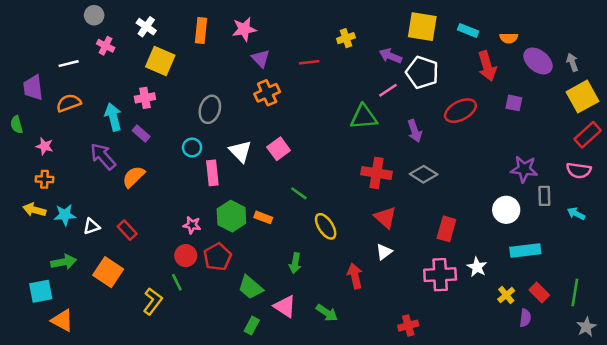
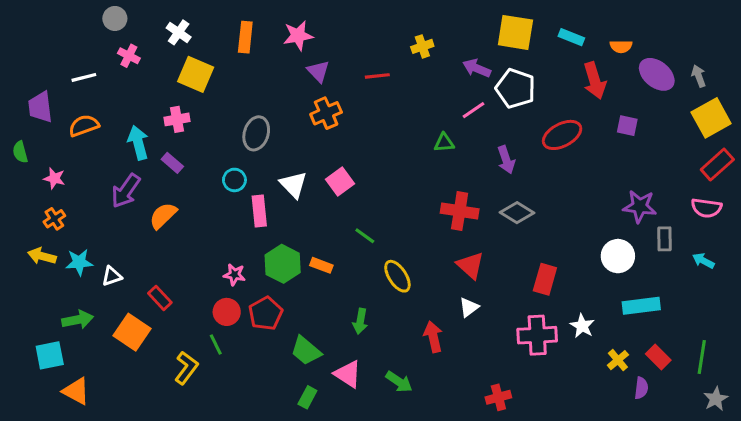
green triangle: (364, 117) -> (444, 143), size x0.6
purple arrow: (103, 156) -> (126, 191), turned -104
orange cross: (45, 179) -> (54, 219), turned -36
red rectangle: (127, 230) -> (160, 298), moved

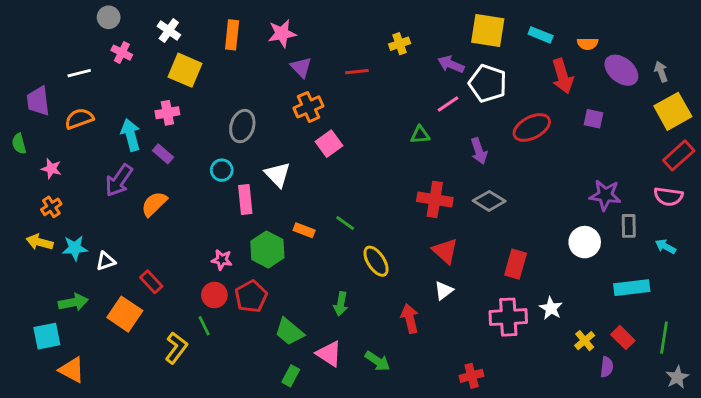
pink square: (340, 182) -> (329, 144), moved
orange rectangle: (321, 265) -> (304, 230), moved
cyan rectangle: (641, 306) -> (632, 288), moved

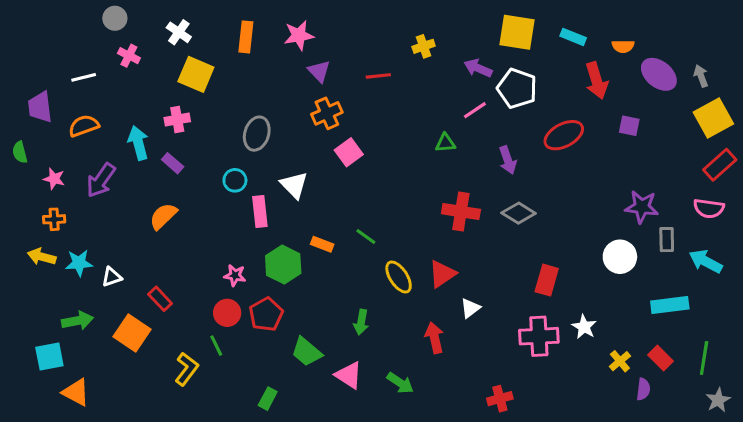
purple arrow: (119, 180) -> (101, 180), moved
orange cross: (51, 207) -> (54, 219), turned 30
cyan arrow: (665, 247) -> (706, 261), size x1.5
red triangle: (445, 251) -> (442, 274), moved, turned 44
green rectangle: (291, 376) -> (268, 399), moved

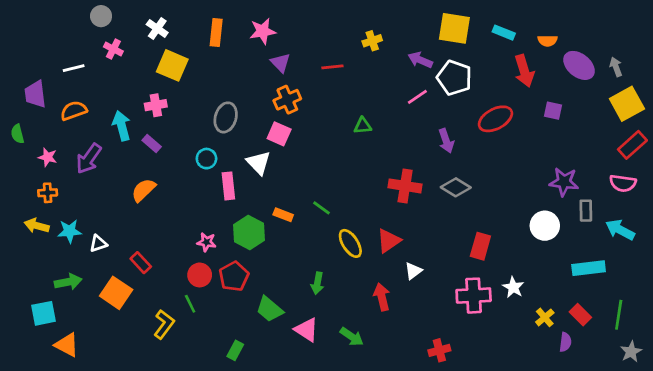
green triangle: (445, 143) -> (363, 126), moved
pink square: (349, 152) -> (279, 134), moved, turned -30

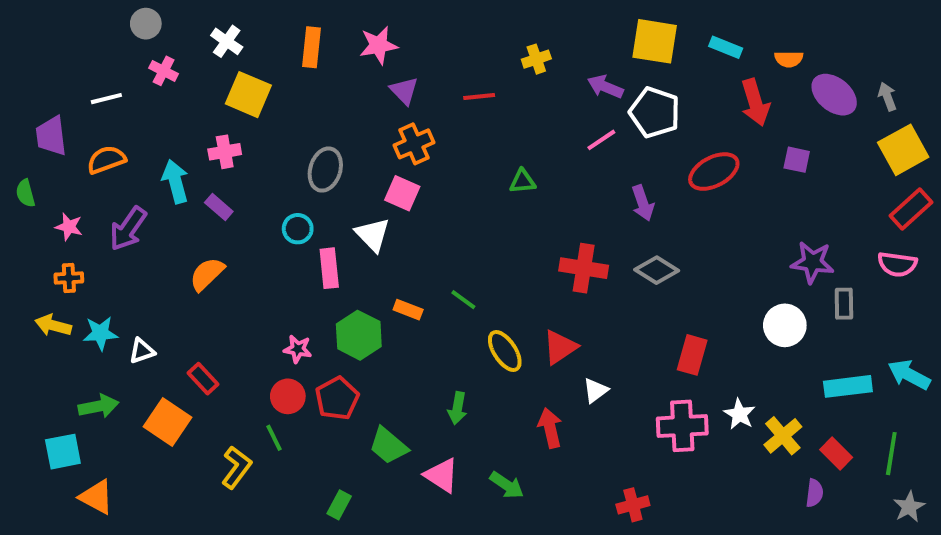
cyan arrow: (620, 230) -> (909, 375), moved
yellow cross: (545, 317) -> (783, 436), moved, size x1.4

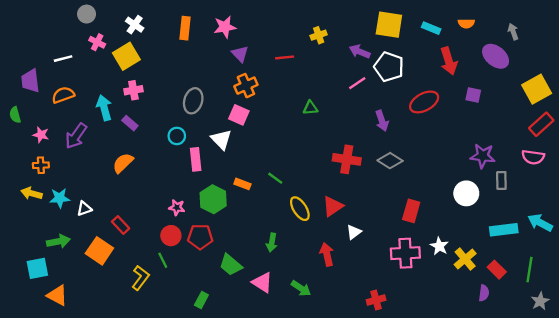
orange semicircle: (789, 59) -> (466, 23), moved
yellow square: (248, 95) -> (126, 56), moved, turned 36
gray arrow: (887, 97) -> (513, 32), moved
red pentagon: (337, 398) -> (200, 237), turned 30

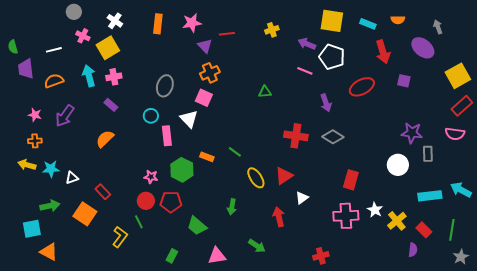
red line: (285, 57) -> (227, 34), moved
pink line: (357, 83) -> (305, 71), turned 56
cyan arrow: (104, 108) -> (89, 76), moved
green semicircle: (15, 115) -> (13, 47), moved
pink triangle: (262, 282) -> (217, 256), moved, turned -42

